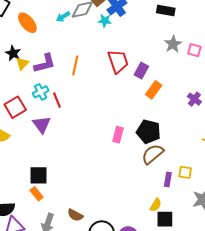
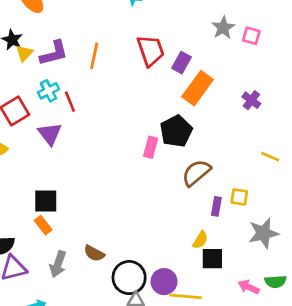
orange rectangle: (154, 90) -> (198, 88), size x1.4
black pentagon: (149, 132) -> (176, 131), moved, turned 30

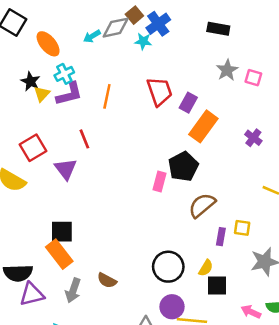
cyan cross: (48, 91) -> (64, 74), moved
orange rectangle: (43, 225) -> (59, 254), size x1.6
black circle: (129, 278) -> (168, 267), moved

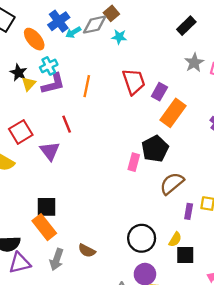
blue cross: (158, 24) -> (59, 21), moved
black rectangle: (218, 29) -> (186, 26), turned -54

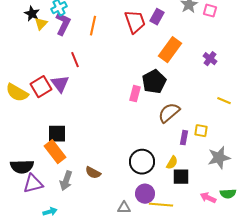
purple L-shape: (53, 84) -> (63, 24), turned -50
purple rectangle: (159, 92) -> (157, 17), moved
red square: (21, 132) -> (41, 87), moved

